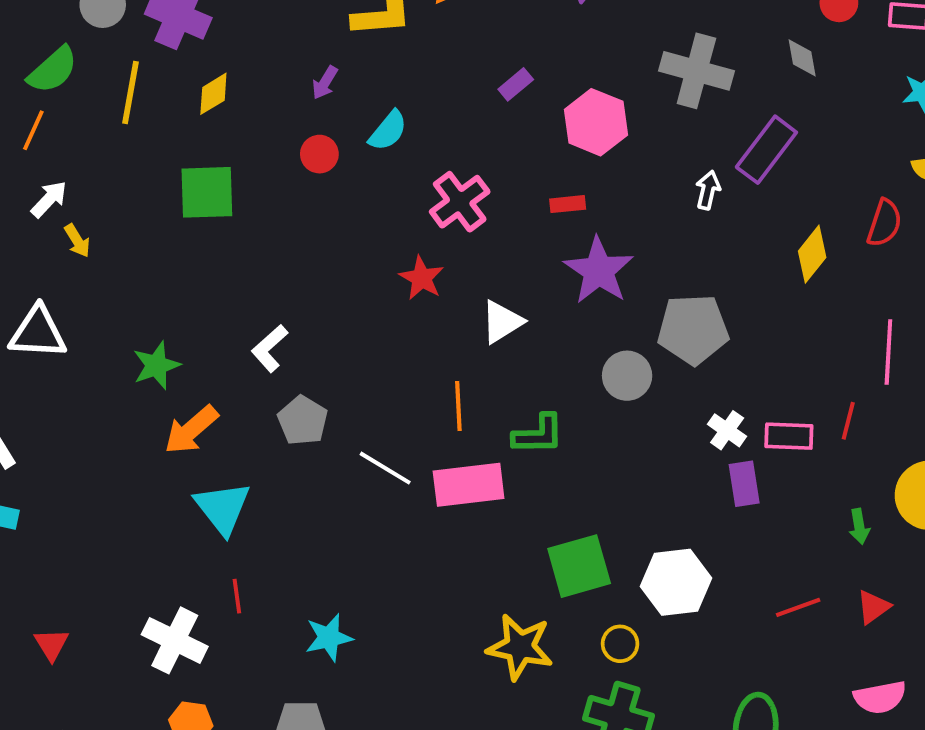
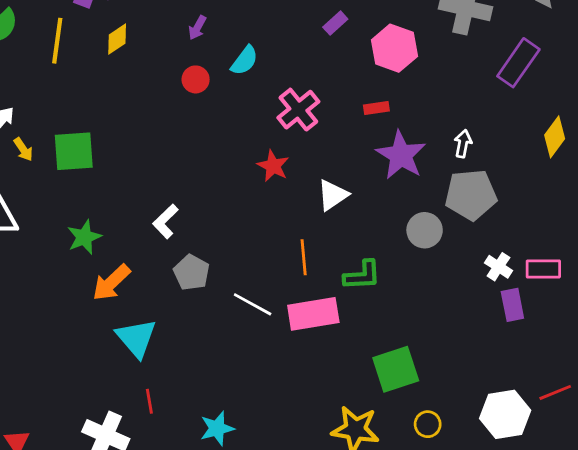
white arrow: (708, 190) -> (463, 144), moved
green square: (207, 192) -> (74, 151), moved
white hexagon: (676, 582) -> (505, 414), moved

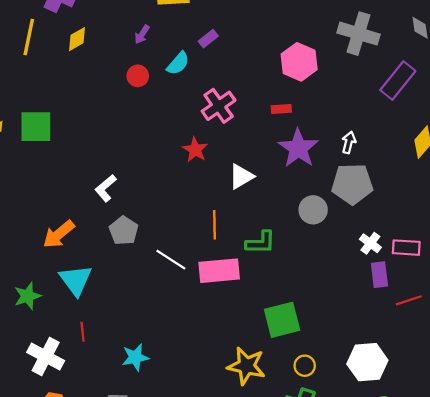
purple rectangle: (335, 23) -> (208, 39), moved
green star: (84, 237) -> (27, 296), moved
red line: (555, 392) -> (409, 300), moved

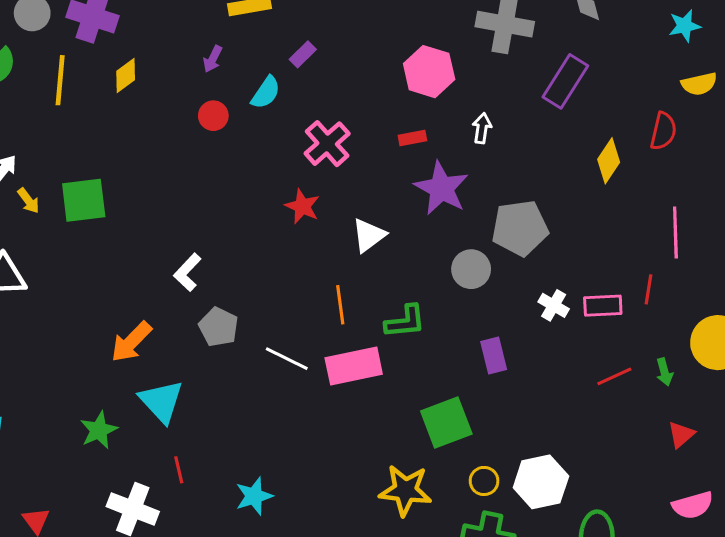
white arrow: (349, 142) -> (482, 128), moved
purple rectangle: (379, 275) -> (494, 355), moved
white hexagon: (367, 362) -> (541, 482), moved

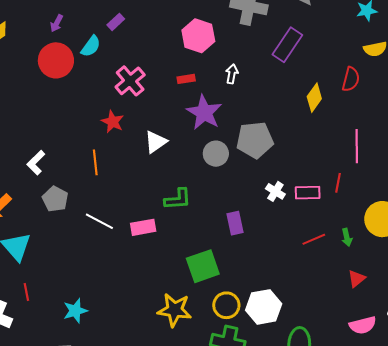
red circle: (213, 116) -> (56, 60), size x1.8
gray circle: (471, 269) -> (216, 154), moved
orange line: (340, 305) -> (95, 162), moved
pink rectangle: (354, 366) -> (143, 227), size x0.7
yellow circle: (484, 481) -> (226, 305), size x1.4

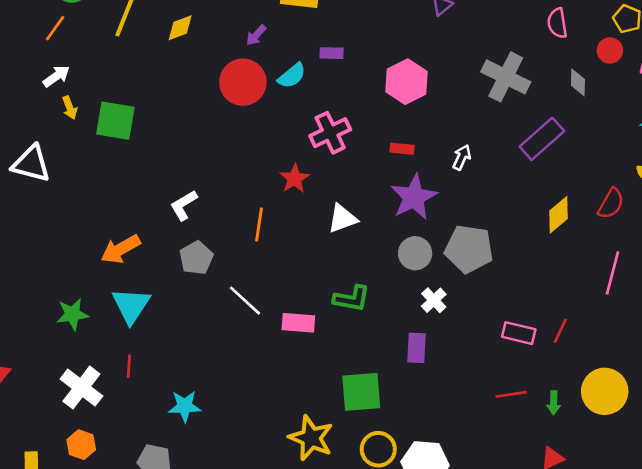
purple rectangle: (116, 22) -> (332, 53), turned 30
pink hexagon: (198, 36) -> (407, 82), moved
pink line: (357, 146) -> (613, 273), moved
white cross: (275, 191) -> (434, 300), moved

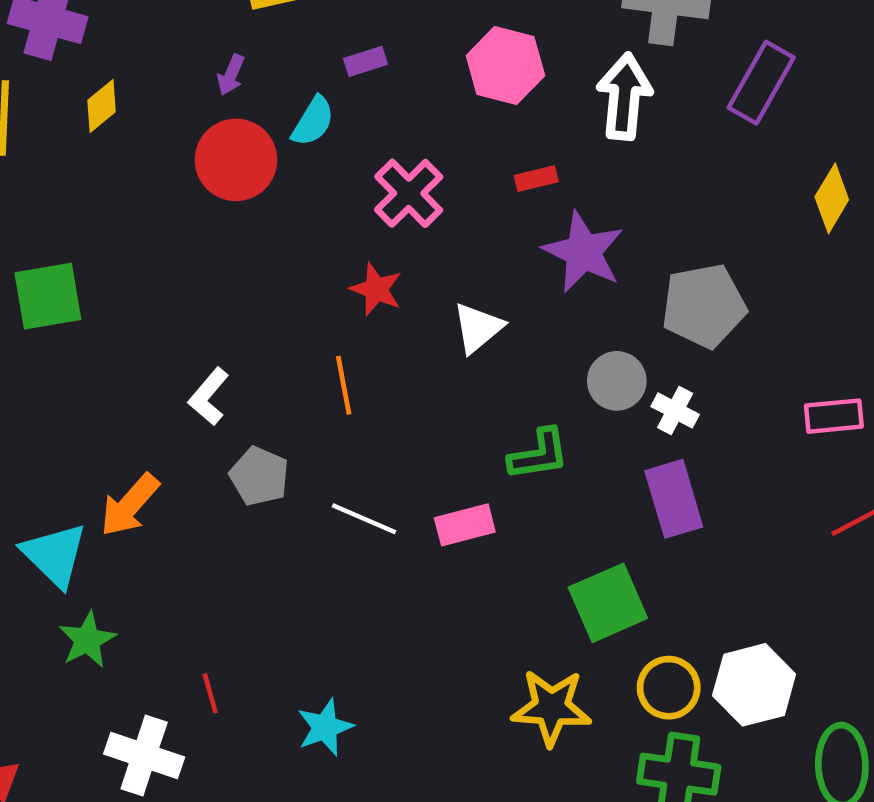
white arrow: (462, 157) -> (624, 97), moved, size x1.8
gray circle: (415, 253) -> (617, 381), moved
cyan triangle: (131, 305) -> (54, 555), moved
purple rectangle: (417, 348) -> (674, 499), size x1.4

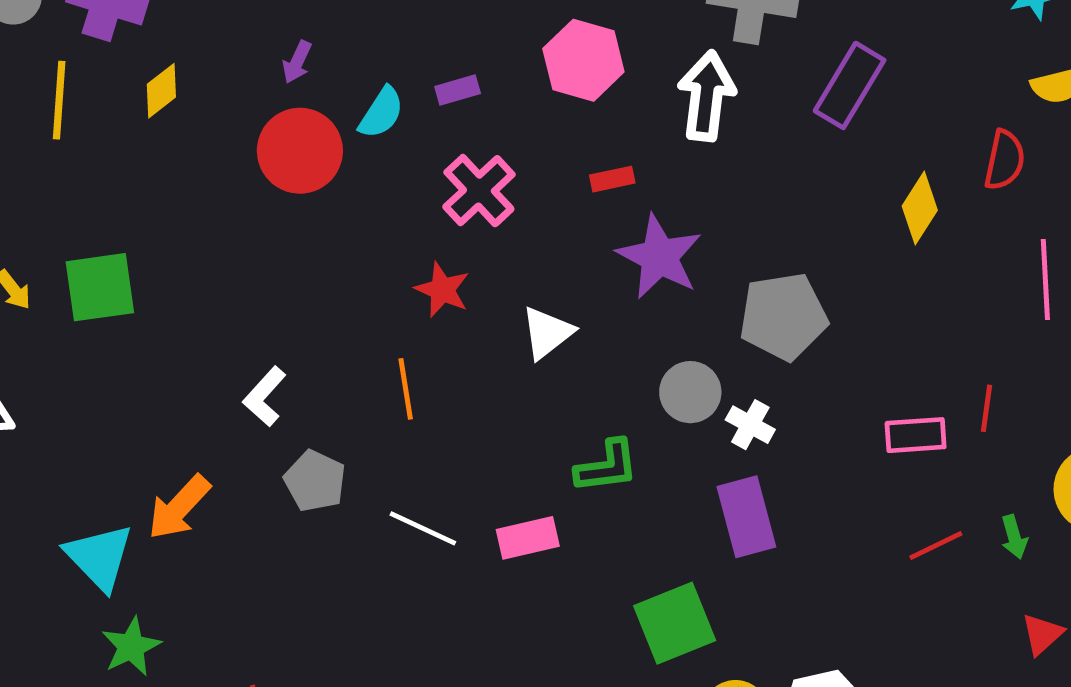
purple rectangle: (365, 61) -> (458, 90), moved

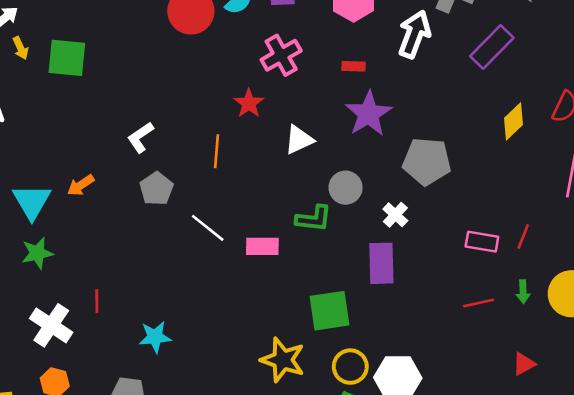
gray circle: (690, 392) -> (346, 188), moved
orange arrow: (179, 507) -> (81, 185), size x0.7
green arrow: (1014, 537) -> (523, 292), moved

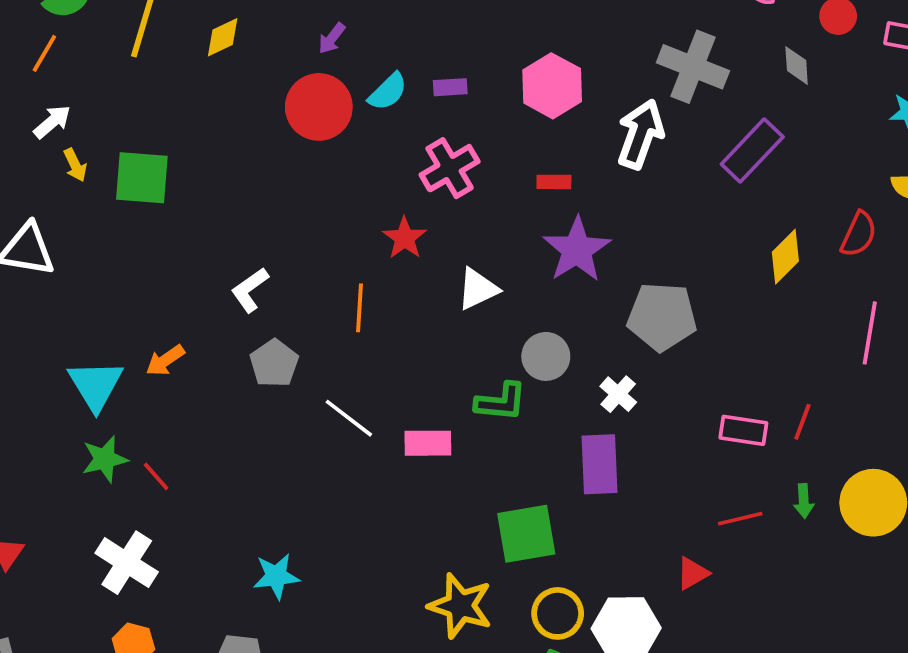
red line: (97, 301) -> (156, 476), moved, turned -40
red triangle: (524, 364) -> (693, 573), moved

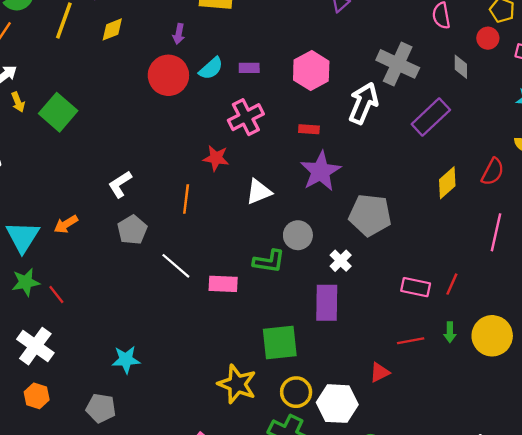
purple arrow: (332, 38) -> (179, 34), turned -30
green square: (142, 178) -> (58, 112), turned 33
red star: (405, 238) -> (216, 158), turned -30

